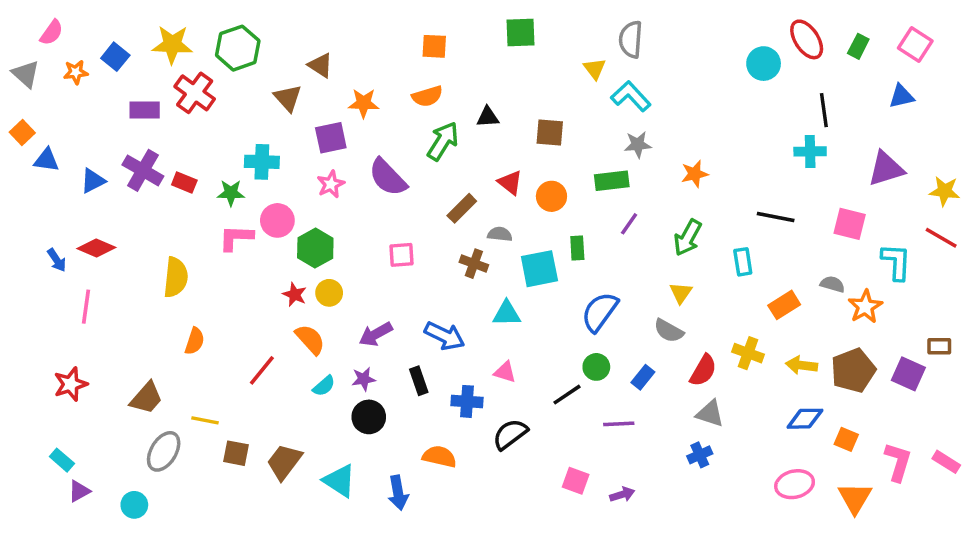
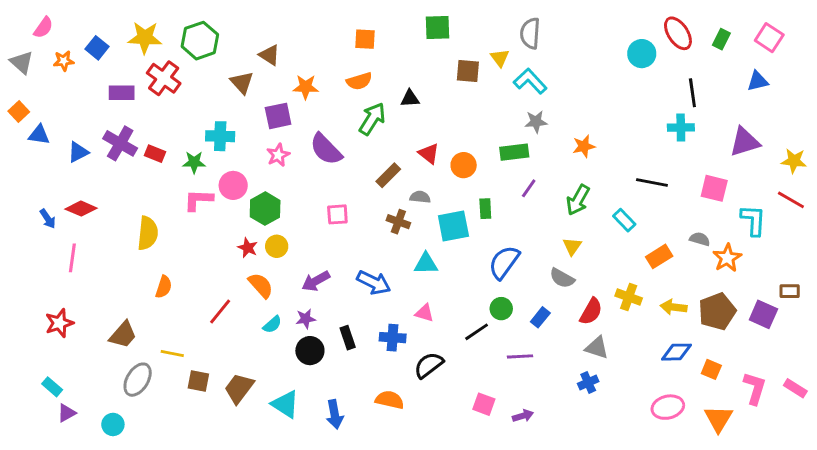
brown square: (550, 133) -> (468, 71), moved
cyan rectangle: (743, 262) -> (624, 220), turned -35
black rectangle: (419, 381) -> (348, 338), moved
orange semicircle: (439, 457) -> (390, 400), moved

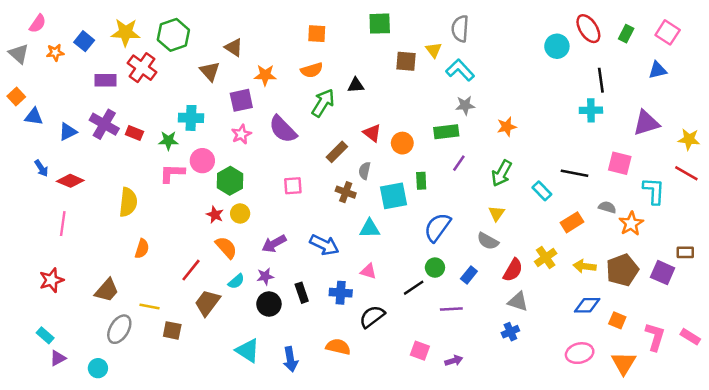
black line: (652, 183) -> (575, 173), moved
gray semicircle: (420, 197) -> (365, 171), turned -84
blue arrow: (48, 219) -> (41, 168), moved
yellow cross: (629, 297) -> (546, 257), turned 35
brown trapezoid: (239, 388) -> (207, 303), moved

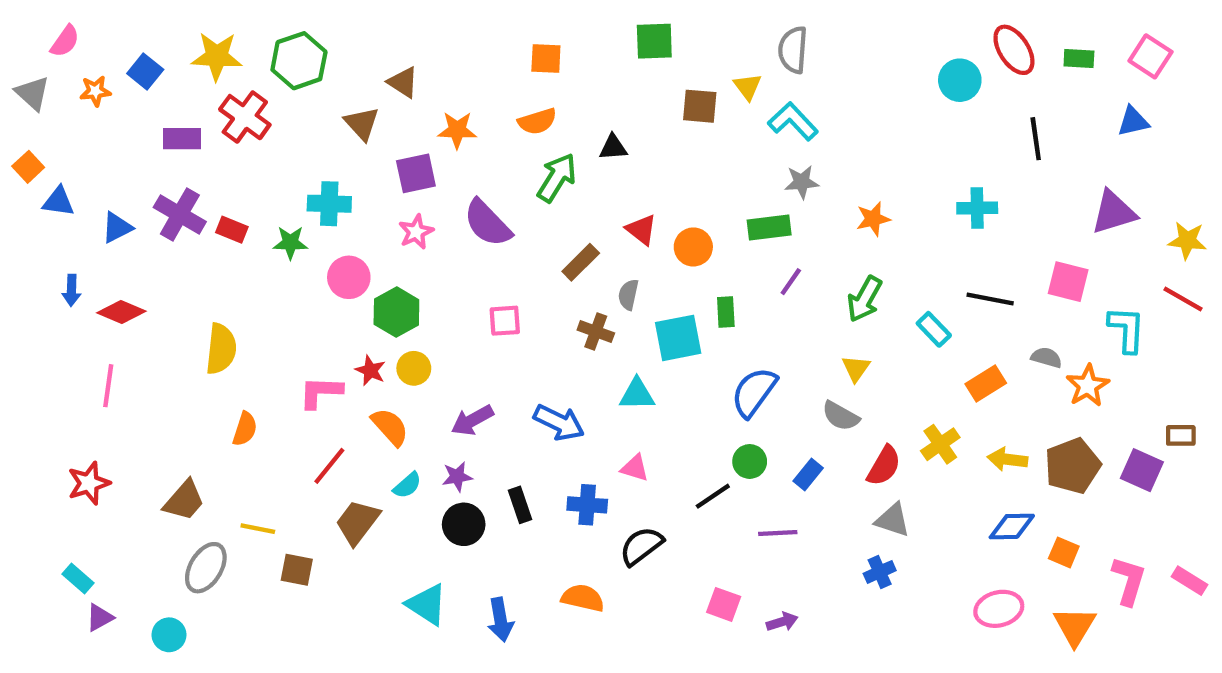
green rectangle: (626, 34) -> (1079, 59), turned 66
cyan cross: (591, 110) -> (977, 208), moved
blue arrow: (41, 168) -> (71, 290), turned 36
pink L-shape: (172, 173) -> (321, 392), moved

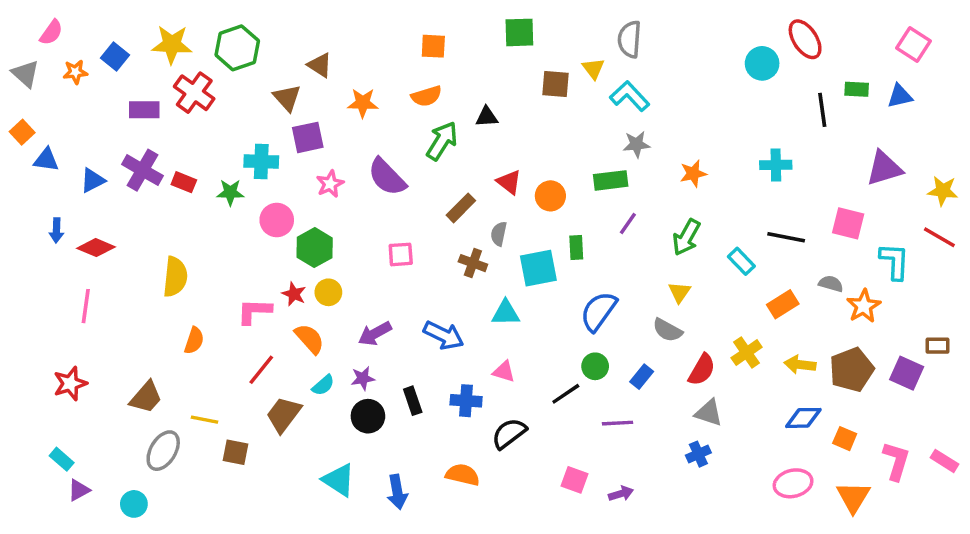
green rectangle: (1079, 59) -> (857, 89), moved
purple square: (416, 173) -> (308, 137), moved

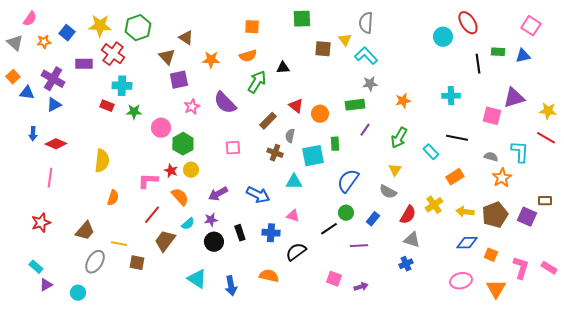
cyan cross: (261, 161) -> (122, 86), moved
purple cross: (143, 170) -> (53, 79), moved
pink square: (848, 223) -> (492, 116), moved
gray semicircle: (831, 284) -> (491, 157), moved

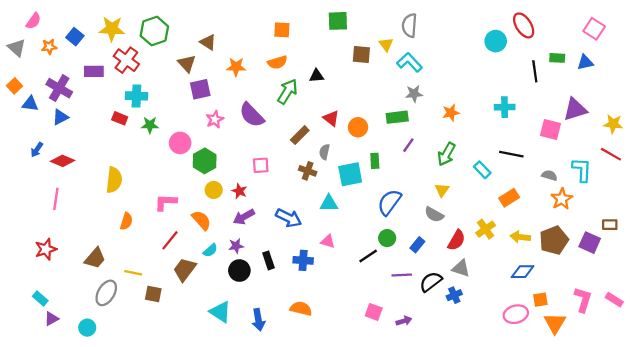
blue arrow: (33, 134) -> (37, 150), turned 32
red star: (171, 171) -> (239, 191), moved
black semicircle: (296, 252) -> (431, 282), moved
orange square: (491, 255) -> (540, 300), moved, turned -32

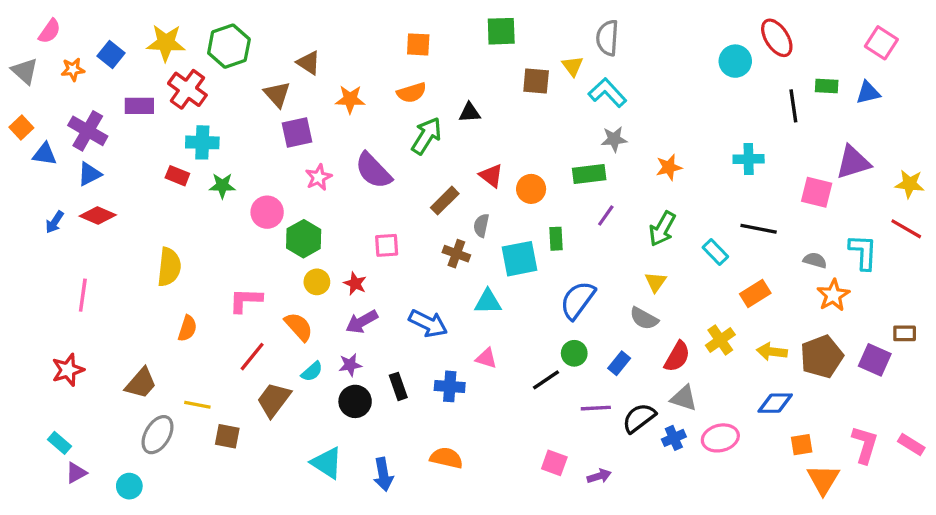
red diamond: (63, 161) -> (98, 215), moved
pink ellipse: (516, 314) -> (720, 438), moved

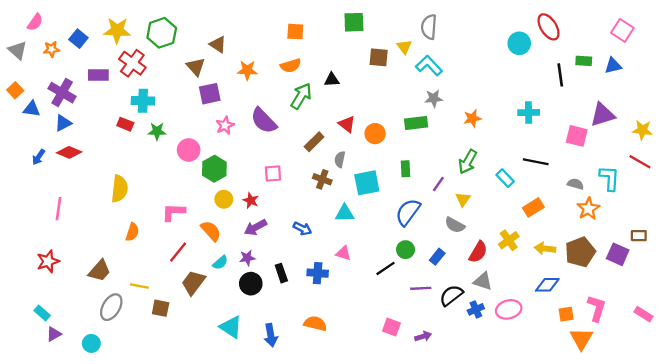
purple line: (606, 215) -> (438, 184), moved
green rectangle: (556, 239) -> (406, 169), moved
blue arrow: (428, 323) -> (302, 229), size x0.7
pink L-shape: (865, 445) -> (597, 308), moved

